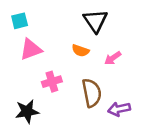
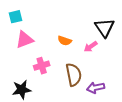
black triangle: (95, 21) -> (105, 28), moved

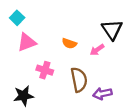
cyan square: (16, 17) -> (17, 18), turned -32
pink cross: (42, 66) -> (45, 70), turned 35

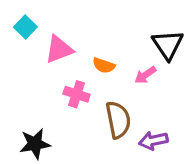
pink triangle: (27, 42) -> (59, 49), moved
pink cross: (45, 70) -> (77, 94), moved

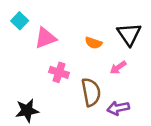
orange semicircle: (104, 65) -> (93, 43), moved
pink arrow: (145, 75) -> (118, 67), moved

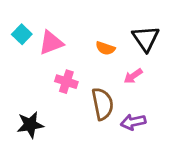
cyan square: (20, 21) -> (22, 34), moved

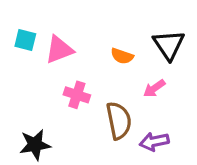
cyan square: (22, 34) -> (25, 40), turned -30

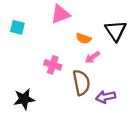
pink triangle: (59, 50) -> (60, 14), moved
pink arrow: (154, 88) -> (92, 57), moved

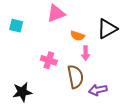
black triangle: (116, 31) -> (107, 29), turned 35
pink arrow: (92, 57) -> (86, 53), turned -56

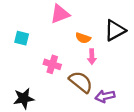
cyan square: (16, 26) -> (22, 38), moved
brown semicircle: (75, 77) -> (81, 82), turned -40

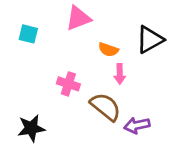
cyan square: (22, 38) -> (28, 34), moved

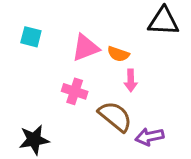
pink triangle: (78, 18) -> (86, 48), moved
black triangle: (150, 40) -> (164, 21), moved, turned 32

